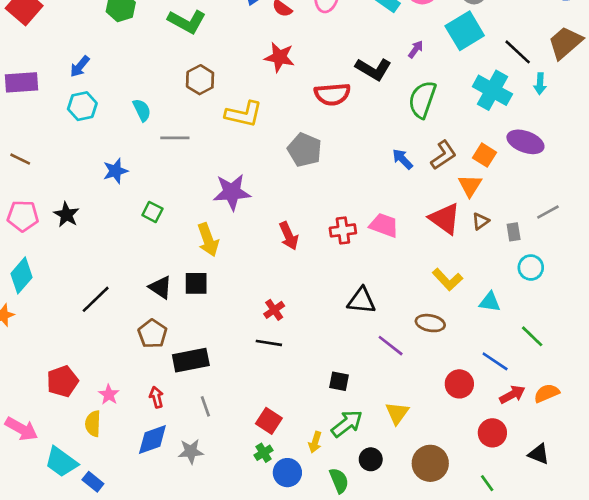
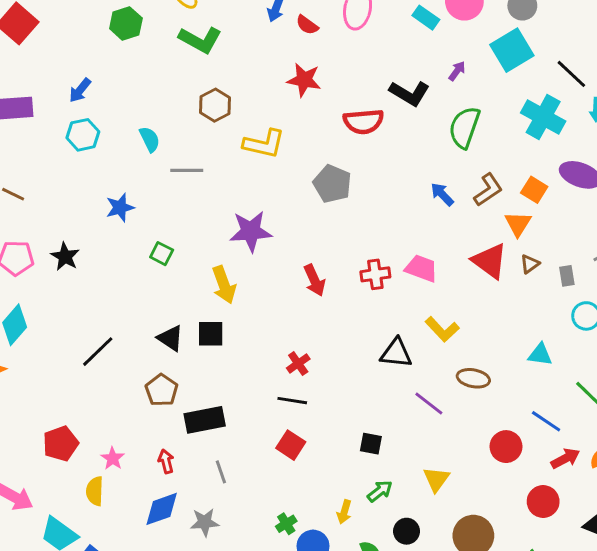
yellow L-shape: (447, 279) -> (442, 329), moved
red square: (269, 421) -> (291, 445), moved
green arrow: (347, 424) -> (380, 491), size x0.7

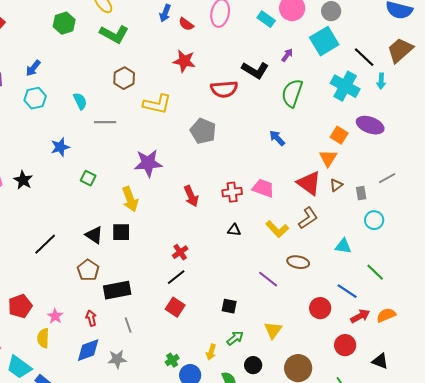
brown L-shape: (488, 190) -> (308, 218), moved
black triangle: (396, 353) -> (234, 230), moved, size x0.6
black line: (292, 401) -> (176, 277), turned -48

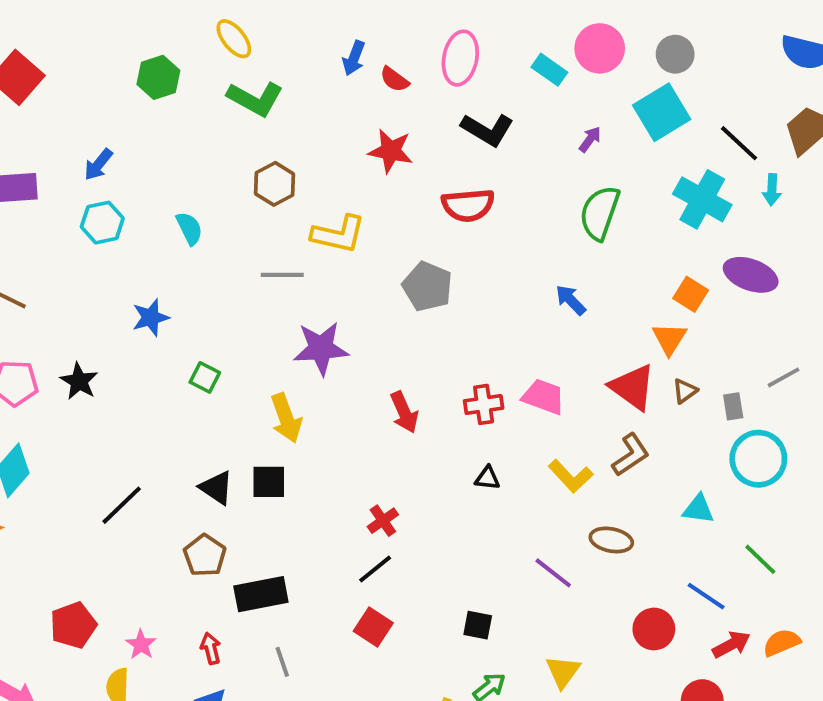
black L-shape: (255, 70) -> (487, 130), moved
gray line: (105, 122) -> (282, 275), moved
cyan circle: (374, 220) -> (758, 459), size x1.5

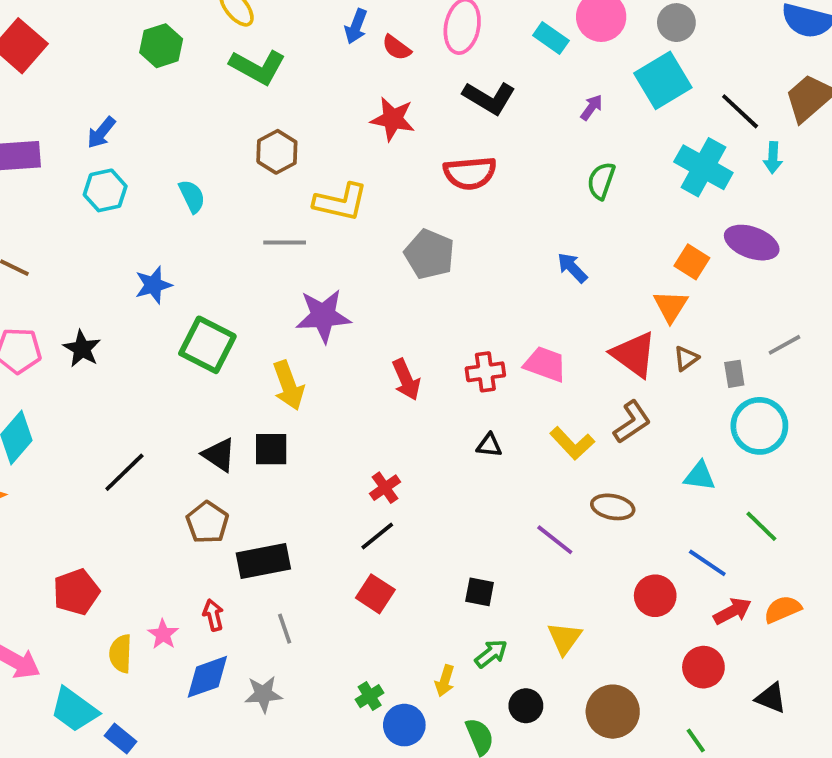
green semicircle: (600, 213) -> (601, 181), size x0.7
green square: (205, 377) -> (207, 345), size x1.8
pink star: (141, 644) -> (163, 634), moved

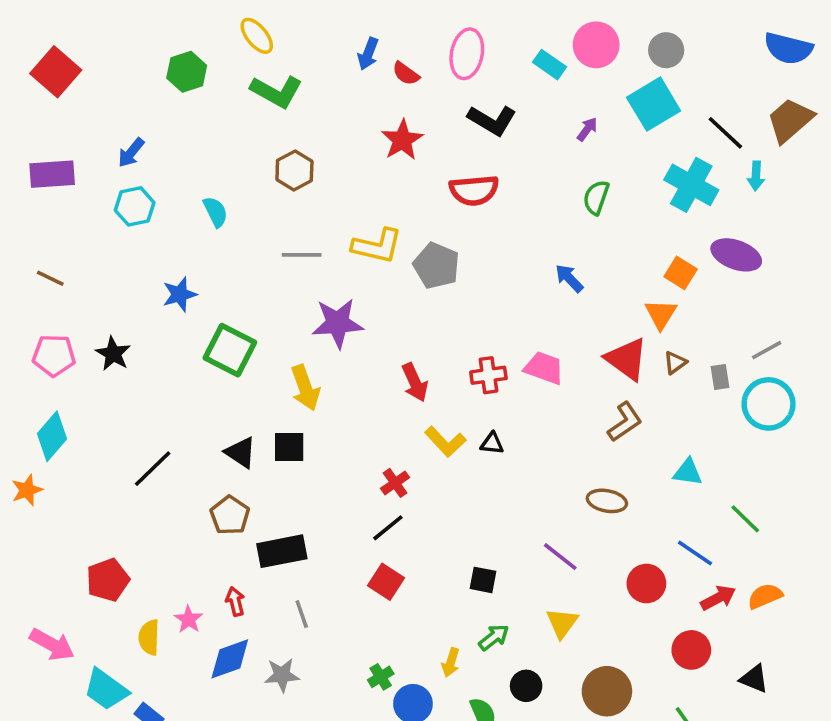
red star: (393, 119) -> (402, 140), turned 30
yellow L-shape: (341, 202) -> (377, 246), moved
cyan circle: (759, 426) -> (769, 404), moved
yellow L-shape: (572, 443) -> (445, 442), moved
purple line: (555, 540) -> (560, 557), moved

